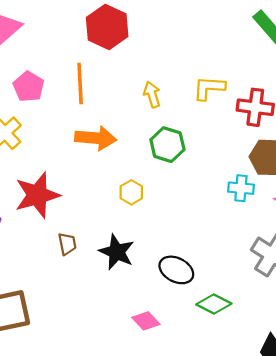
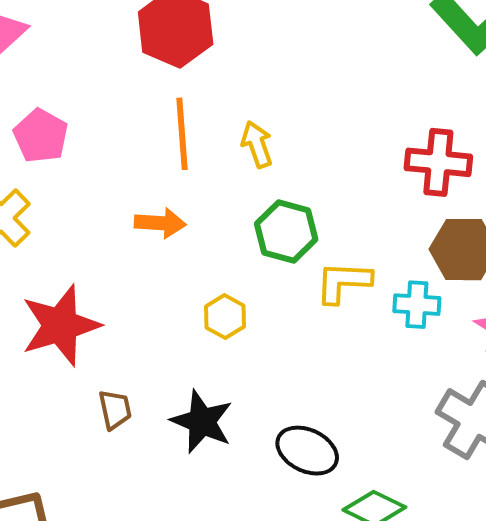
orange line: (80, 83) -> (182, 134), moved
yellow L-shape: (209, 88) -> (343, 282), moved
orange arrow: (96, 138) -> (160, 223), size x0.7

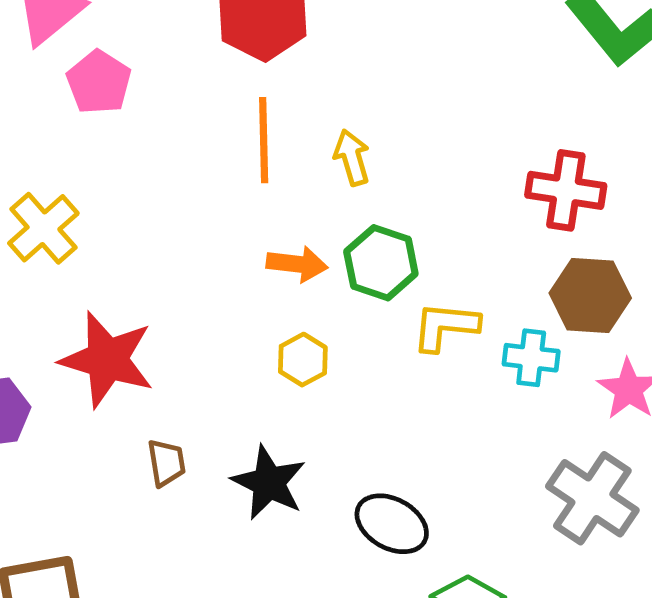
pink pentagon: (41, 136) -> (99, 82), moved
orange arrow: (160, 223) -> (297, 264), moved
red star: (60, 325) -> (107, 360), turned 30

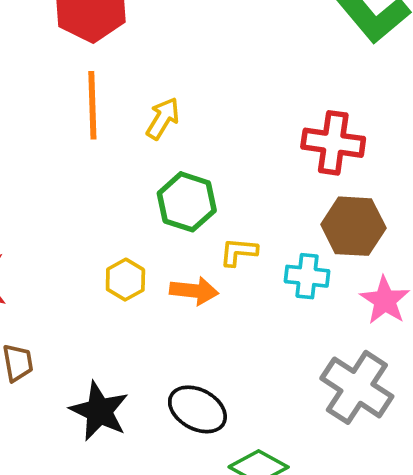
yellow arrow: (352, 157) -> (163, 118), turned 48
orange arrow: (297, 264) -> (194, 291), moved
yellow L-shape: (445, 326) -> (239, 252), size x0.7
black star: (269, 483) -> (99, 411), moved

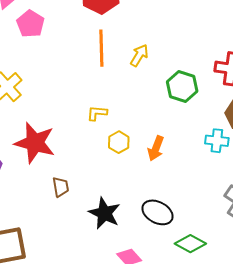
green hexagon: (187, 202) -> (182, 87), moved
yellow L-shape: (239, 252) -> (97, 113), moved
orange arrow: (194, 291) -> (156, 148), turned 105

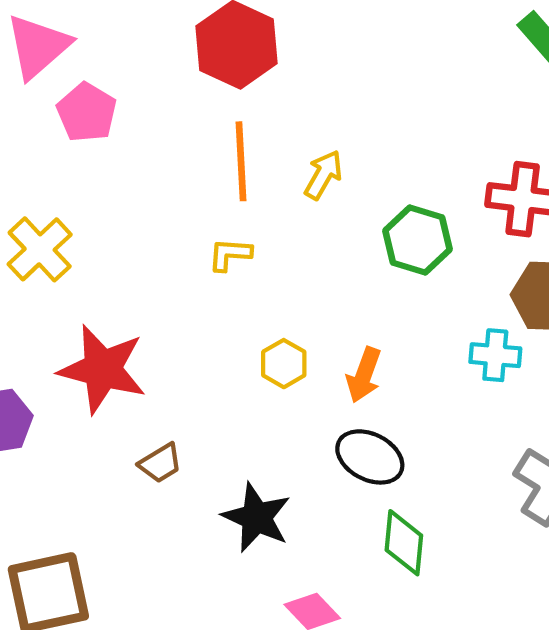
yellow L-shape: (97, 113) -> (230, 254), moved
brown trapezoid: (61, 187) -> (160, 463), turned 70
black ellipse: (157, 212) -> (370, 457), moved
green diamond: (190, 244) -> (404, 543), moved, turned 68

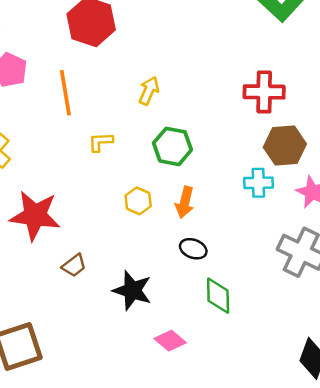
orange line: (241, 161) -> (65, 93), moved
green hexagon: (417, 240) -> (172, 146), moved
black ellipse: (370, 457) -> (193, 249), size x0.7

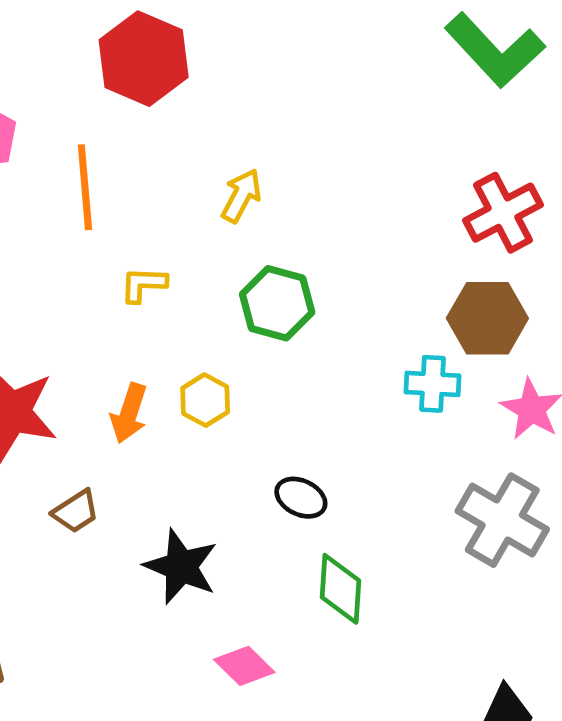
red cross: (264, 92) -> (503, 213), moved, turned -33
orange arrow: (185, 202) -> (129, 413), moved

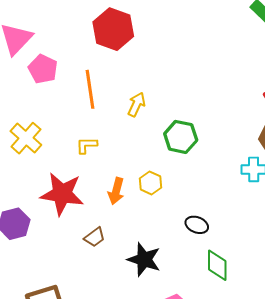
yellow arrow: (241, 196) -> (137, 104), moved
yellow L-shape: (143, 284) -> (87, 145), moved

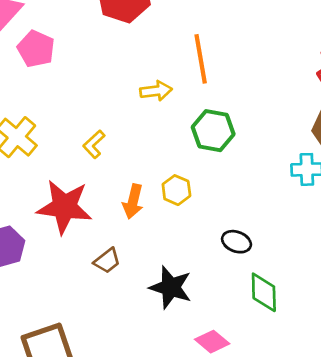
orange line: (90, 89) -> (201, 59), moved
yellow arrow: (137, 104) -> (156, 91), turned 60
yellow L-shape: (87, 145) -> (94, 144), turned -40

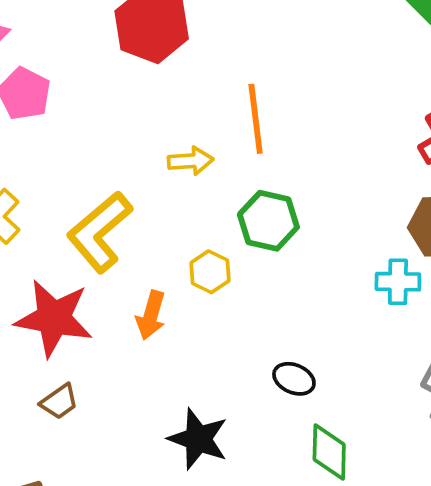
yellow L-shape: (94, 144) -> (100, 232), size x2.0
yellow hexagon: (176, 190) -> (210, 272), moved
brown trapezoid: (107, 261) -> (59, 402), moved

